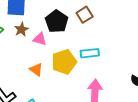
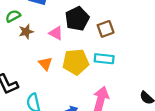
brown square: (85, 15) -> (106, 29), moved
brown star: (21, 29) -> (26, 32), moved

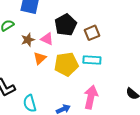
brown star: (26, 32) -> (28, 40), moved
orange triangle: (45, 64) -> (40, 58), moved, turned 32

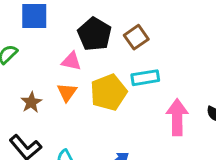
brown star: (28, 40) -> (31, 102), moved
pink arrow: (91, 97) -> (177, 117), moved

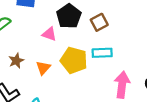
orange triangle: (67, 92) -> (43, 68), moved
yellow pentagon: (108, 92) -> (74, 60), turned 30

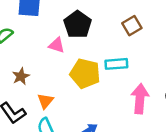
brown square: (99, 22) -> (132, 26), moved
orange triangle: (43, 68) -> (45, 101), moved

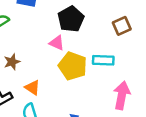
pink triangle: (57, 45) -> (57, 43), moved
orange triangle: (45, 101) -> (32, 88), turned -42

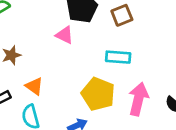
brown square: (122, 26) -> (122, 15), moved
yellow pentagon: (73, 66) -> (98, 94), moved

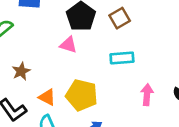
yellow pentagon: (98, 94) -> (82, 95), moved
pink arrow: (138, 99) -> (147, 95), size x0.7

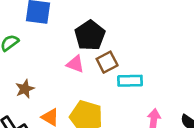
brown square: (120, 18) -> (107, 62), moved

